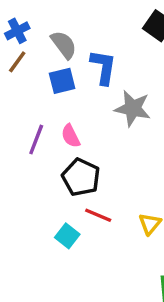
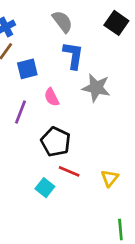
gray semicircle: (64, 45) -> (62, 22), moved
blue square: (62, 81) -> (27, 69), moved
pink semicircle: (71, 136) -> (52, 97), moved

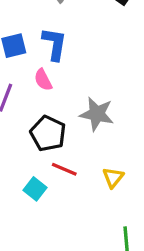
blue L-shape: (73, 55) -> (54, 44), moved
gray star: (96, 88) -> (97, 114), moved

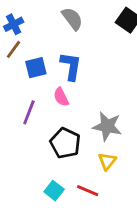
red line: (64, 169) -> (88, 191), moved
yellow triangle: (113, 177) -> (107, 161), moved

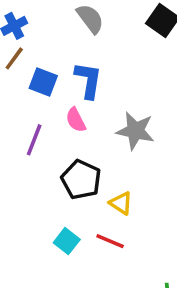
blue square: (36, 68) -> (43, 82), turned 35
gray star: (107, 126) -> (135, 131), moved
yellow triangle: (107, 161) -> (121, 203), moved, turned -36

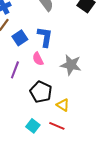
blue square: (43, 82) -> (20, 38), turned 35

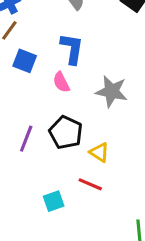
blue square: (20, 38) -> (25, 61), moved, turned -35
purple line: (15, 70) -> (26, 139), moved
cyan square: (33, 126) -> (54, 201), moved, turned 32

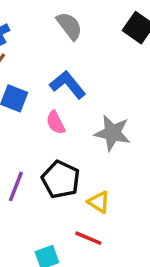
blue L-shape: (72, 49) -> (68, 85), turned -48

